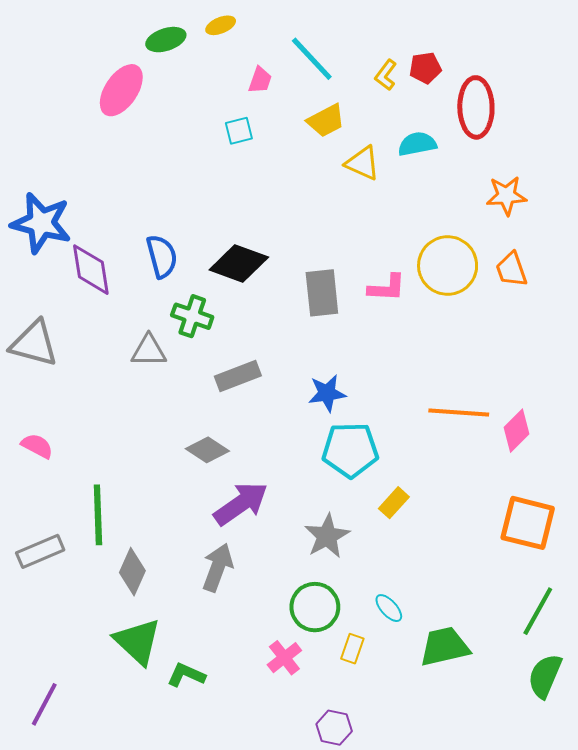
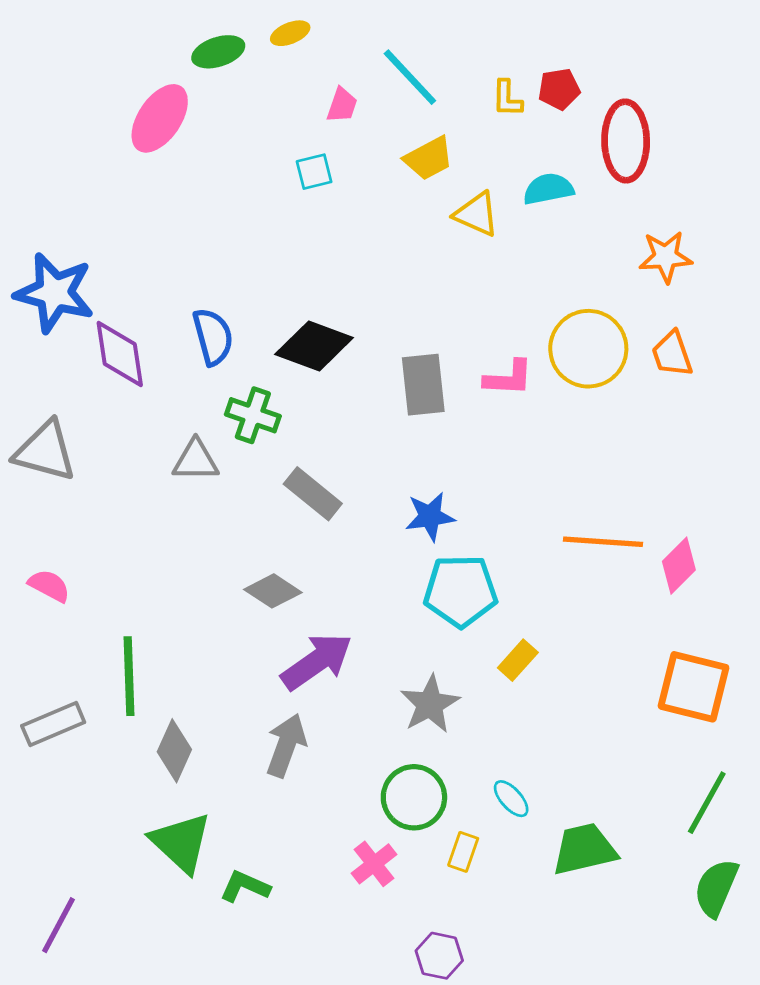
yellow L-shape: (386, 75) -> (507, 98), turned -36
gray rectangle: (238, 376) -> (313, 494), turned 60

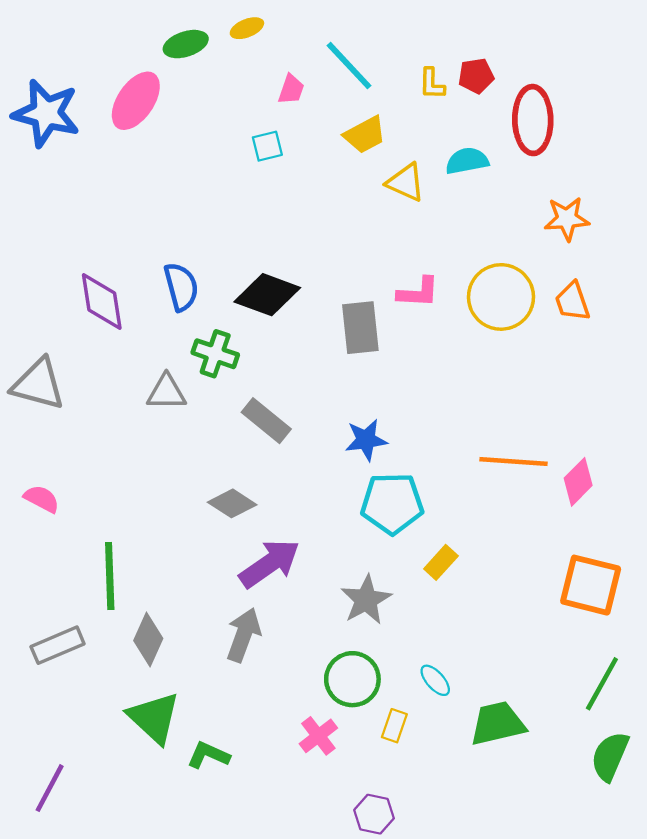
blue star: (55, 293) -> (46, 113), moved
pink L-shape: (508, 378) -> (418, 292), moved
gray rectangle: (53, 724) -> (58, 645), moved

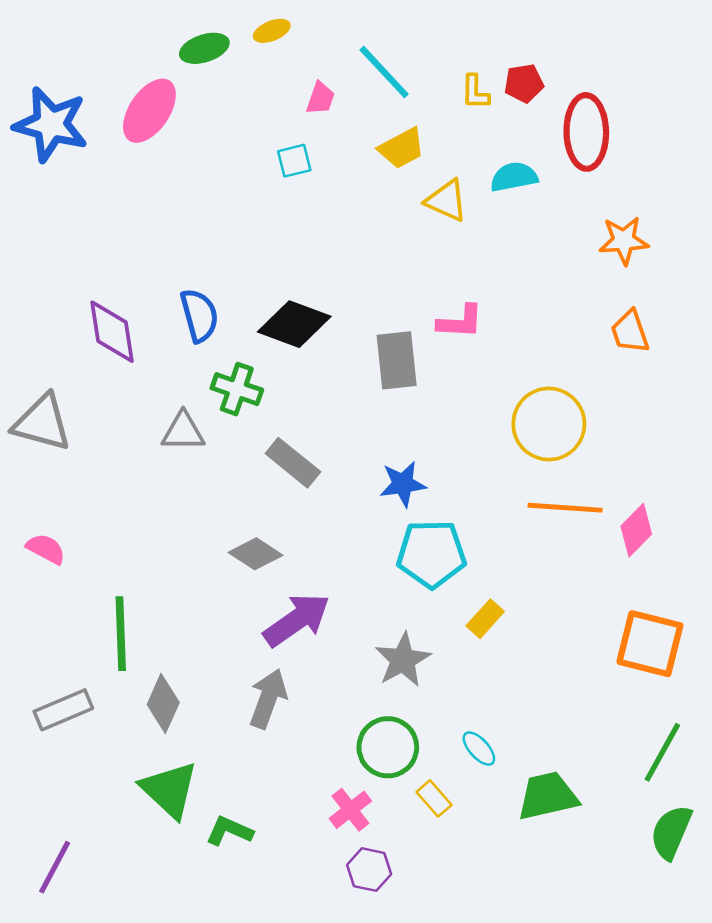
yellow circle: (501, 297) -> (549, 424), moved
yellow rectangle: (394, 726) -> (434, 798), turned -60
purple hexagon: (374, 814) -> (369, 870), moved

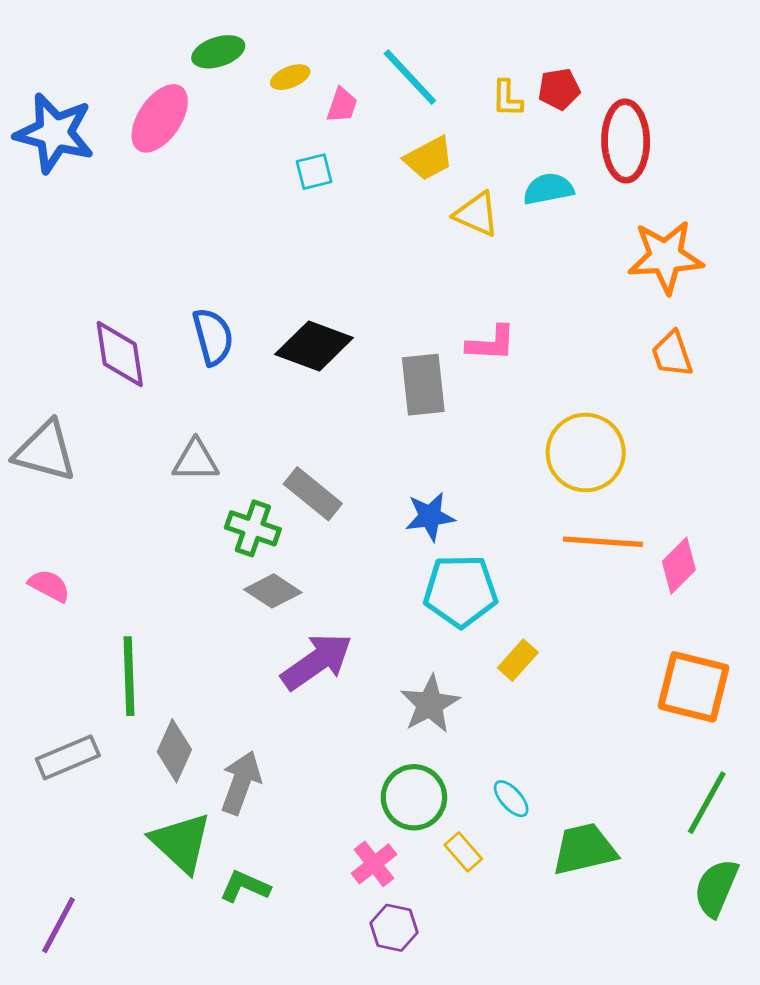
yellow ellipse: (272, 31) -> (290, 77), moved
orange star: (624, 241) -> (666, 257), size x1.4
green cross: (237, 389) -> (253, 528), moved
gray arrow: (268, 699) -> (241, 783), moved

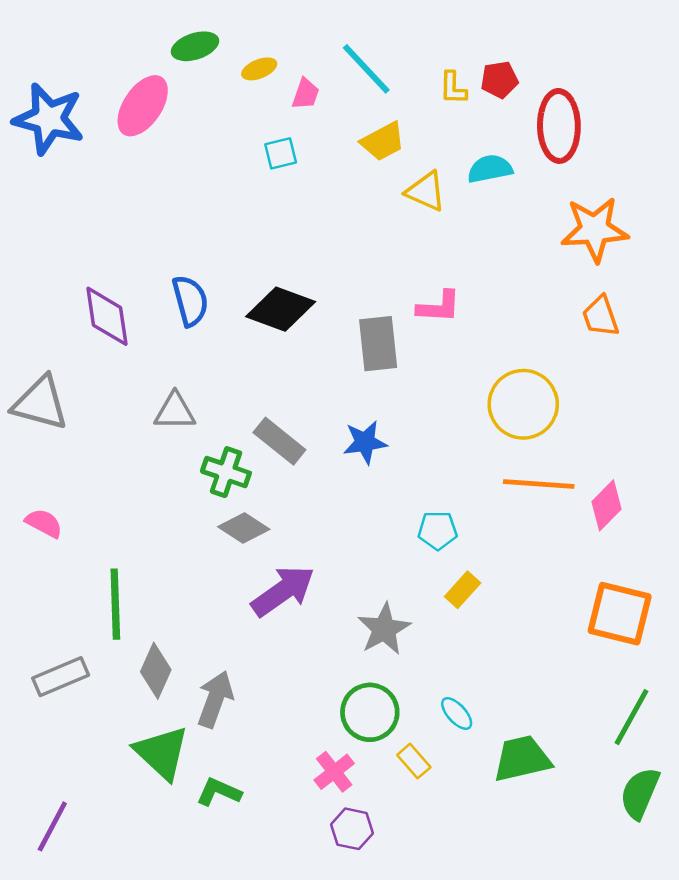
blue star: (430, 516) -> (365, 442), moved
cyan pentagon: (461, 591) -> (438, 530), moved, size x0.6

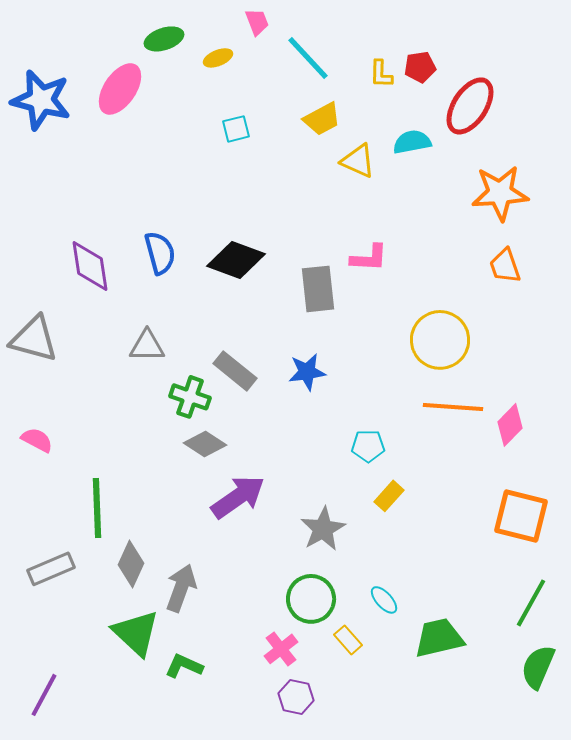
pink trapezoid: (306, 94) -> (257, 22), moved, turned -40
red ellipse: (559, 126) -> (470, 106), turned 34

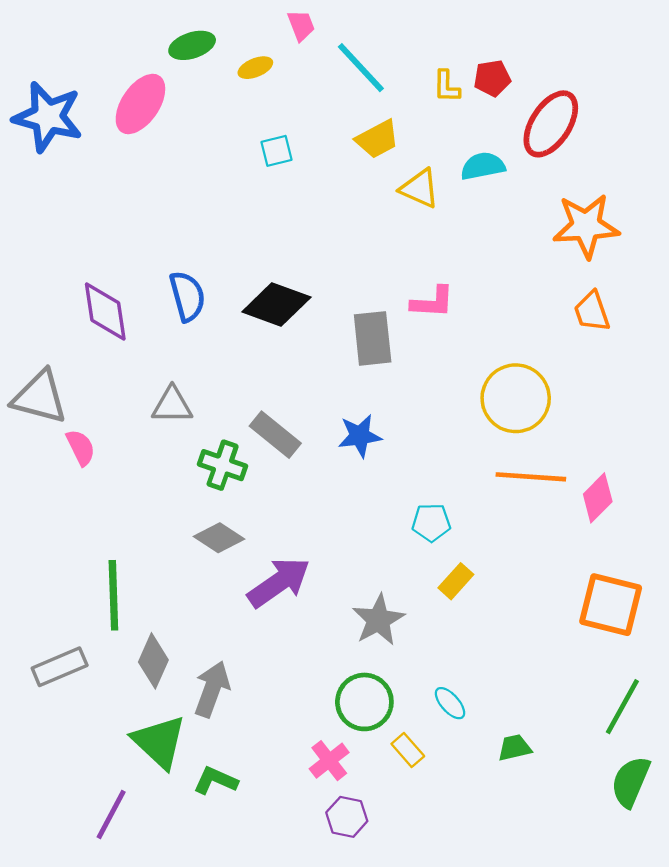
pink semicircle: (37, 440) -> (81, 448), moved, turned 36
gray diamond: (205, 444) -> (219, 538), moved
green trapezoid: (439, 638) -> (514, 748), size x0.6
purple line: (44, 695) -> (111, 815), moved

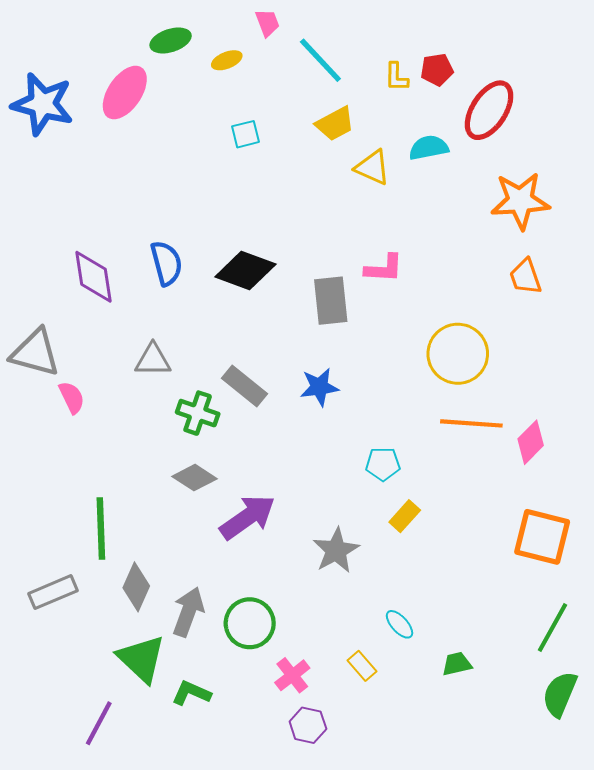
green circle: (364, 702) -> (250, 623), moved

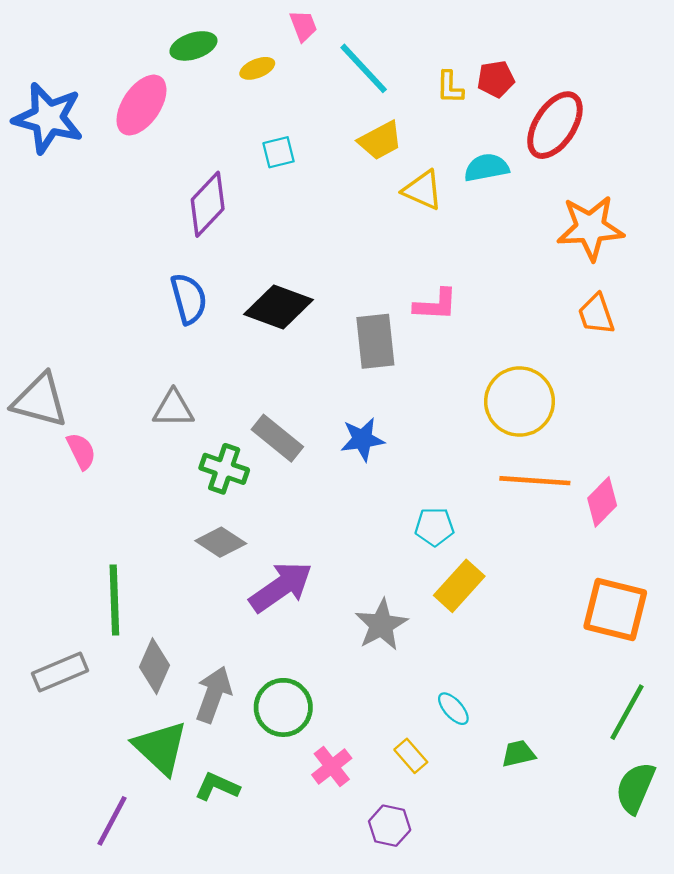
purple diamond: (94, 277) -> (208, 204), moved, turned 52
yellow rectangle: (405, 516) -> (459, 586), size x1.4
purple hexagon: (308, 725) -> (390, 826), moved

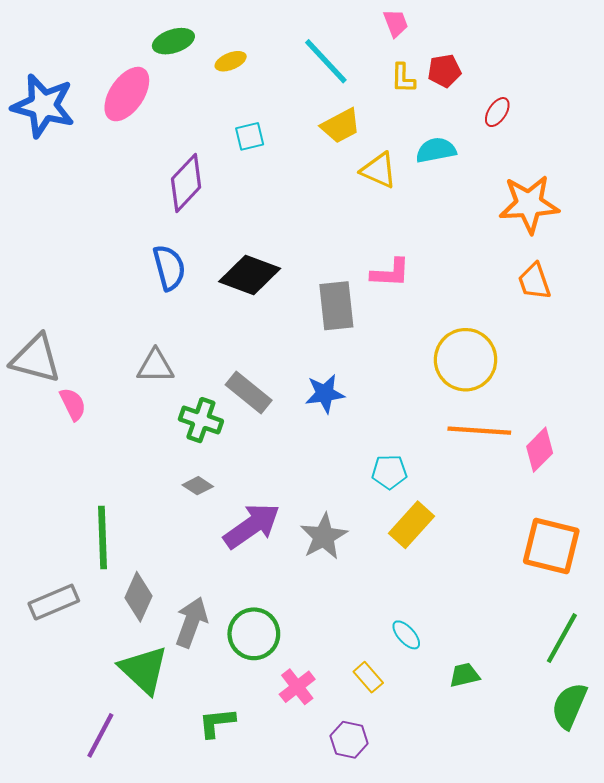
pink trapezoid: (303, 26) -> (396, 23), moved
red ellipse: (555, 125) -> (497, 112), size x0.5
gray diamond: (221, 542) -> (198, 486), size x0.7
gray star: (381, 625) -> (324, 536), moved
green L-shape: (217, 787) -> (217, 723), moved, turned -30

